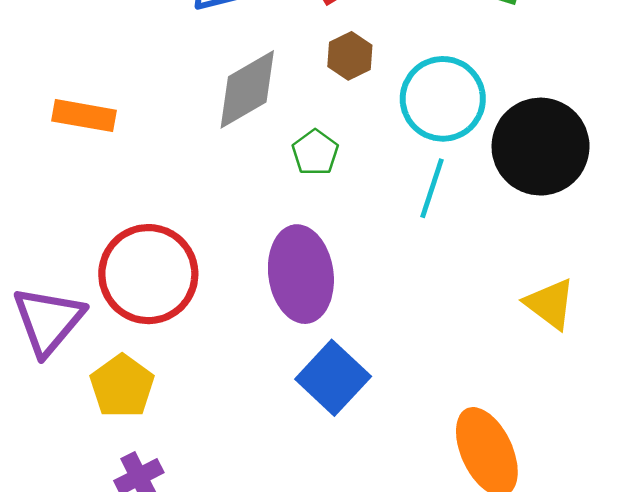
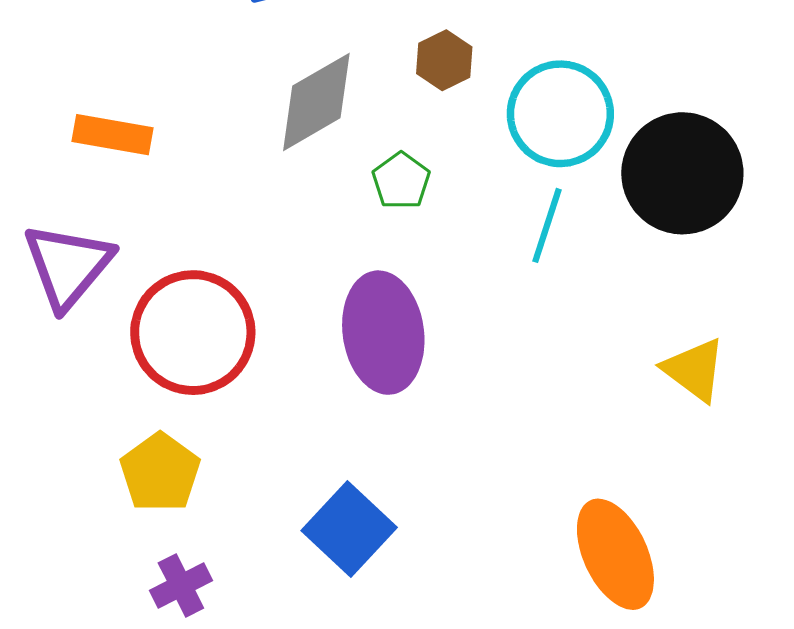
purple triangle: (48, 321) -> (68, 266), moved
blue square: (333, 378) -> (349, 529), moved

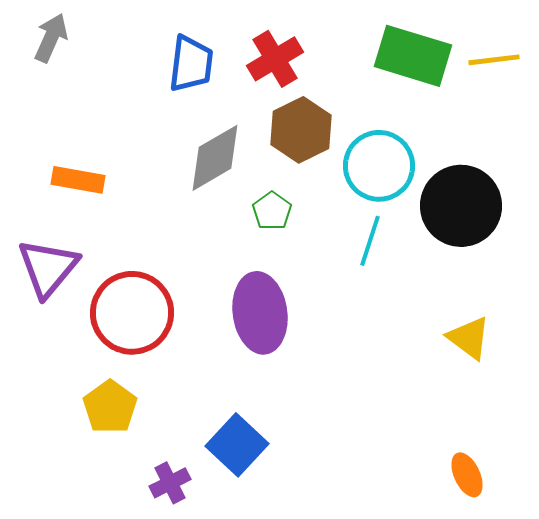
brown hexagon: (444, 60) -> (301, 130), size x1.6
orange ellipse: (615, 554) -> (467, 475), moved, size x0.6
purple cross: (181, 586) -> (170, 483), moved

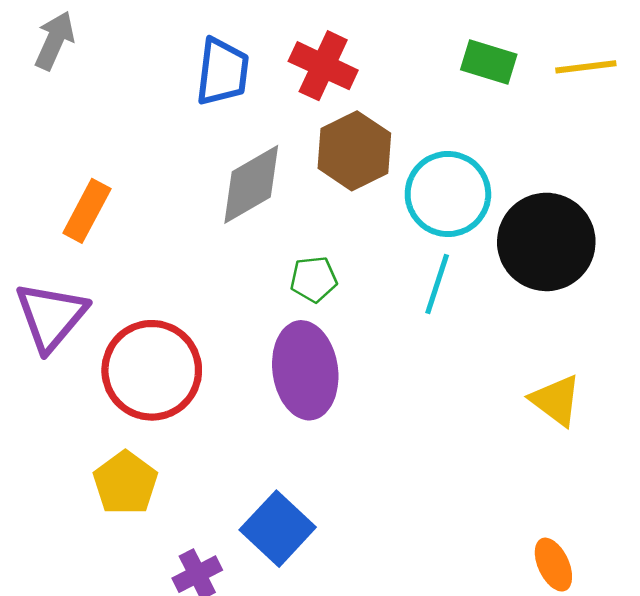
green rectangle: (413, 56) -> (489, 62), size x0.6
red cross: (275, 59) -> (323, 66), turned -34
orange rectangle: (78, 180) -> (87, 211), turned -72
green pentagon: (272, 211) -> (314, 279), moved, turned 30

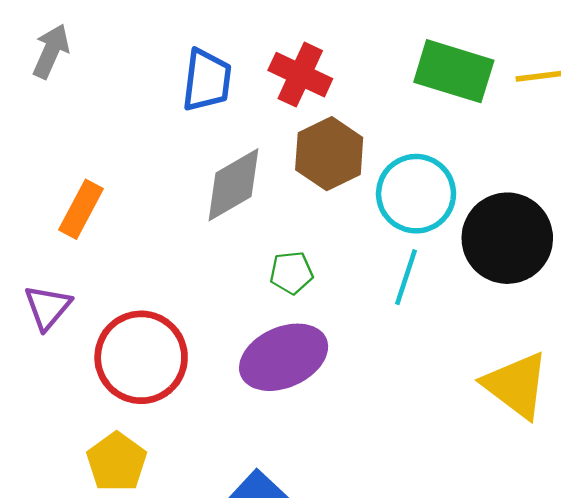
green rectangle: (489, 62) -> (454, 71), size x1.5
purple triangle: (51, 316) -> (48, 307), size x0.7
purple ellipse: (305, 370) -> (284, 357), turned 74
yellow triangle: (556, 400) -> (516, 385), size x1.4

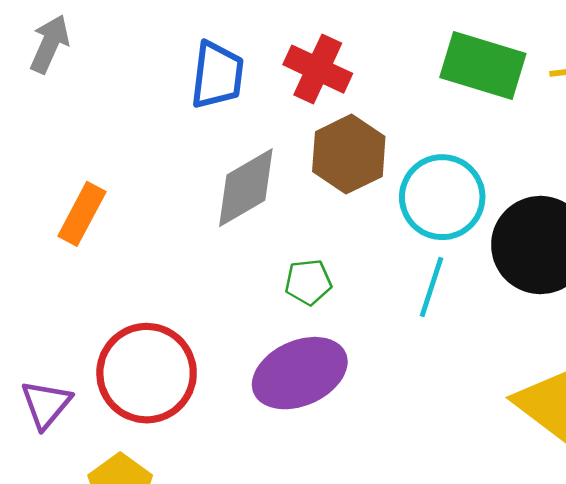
purple triangle: (48, 307) -> (46, 404), moved

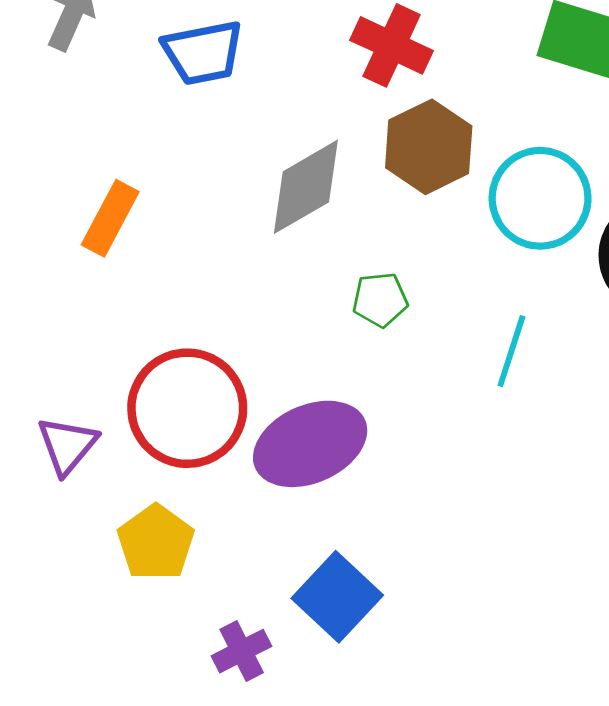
blue trapezoid: (217, 75) -> (203, 53), moved, turned 72
cyan line: (431, 287) -> (511, 351), moved
purple ellipse: (300, 373) -> (310, 444), moved

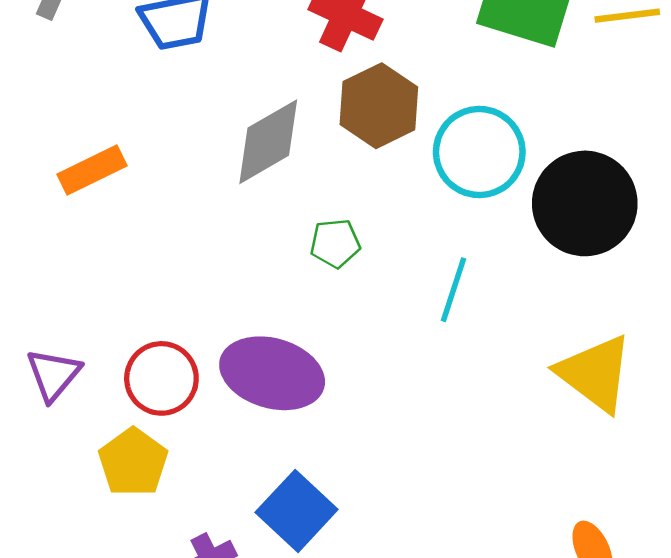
orange rectangle: (110, 218) -> (92, 170), turned 36
red circle: (187, 408) -> (161, 378), moved, size x0.7
purple ellipse: (310, 444) -> (272, 373), turned 40

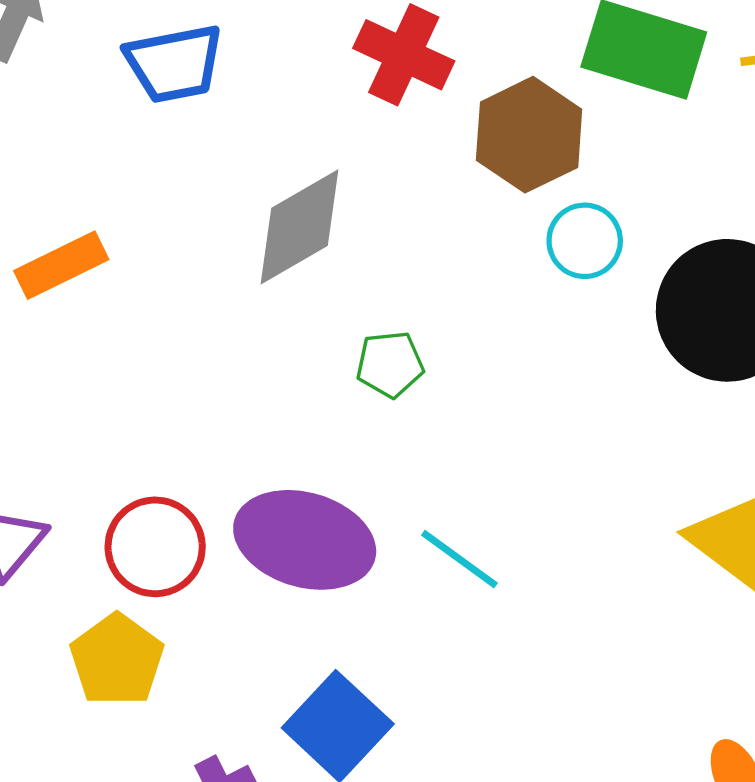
brown hexagon: (379, 106) -> (529, 135), moved
cyan circle: (479, 152) -> (585, 241), size x0.6
cyan line: (454, 290) -> (459, 559), moved, turned -72

